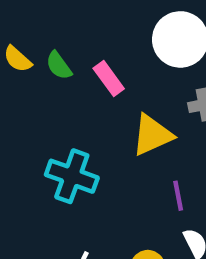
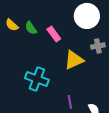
purple line: (178, 196) -> (70, 102), moved

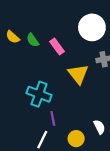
yellow triangle: (74, 60) -> (78, 74), turned -45
purple line: (70, 102) -> (53, 118), moved

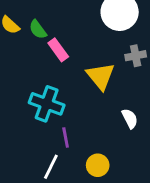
pink rectangle: (57, 46) -> (58, 50), moved
white semicircle: (99, 127) -> (130, 119), moved

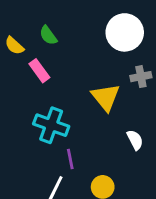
green semicircle: (38, 29) -> (48, 35), moved
pink rectangle: (58, 50) -> (39, 71), moved

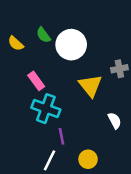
white circle: (125, 32) -> (71, 45), moved
pink rectangle: (39, 71) -> (36, 81), moved

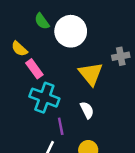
yellow semicircle: (16, 43) -> (19, 49), moved
white semicircle: (115, 121) -> (87, 110), moved

